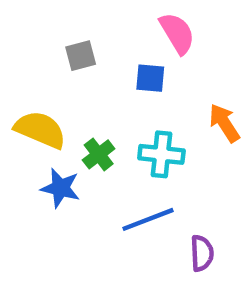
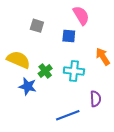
gray square: (81, 56) -> (37, 26), turned 32
blue line: (148, 219) -> (68, 115), moved
purple semicircle: (202, 253) -> (96, 99), moved

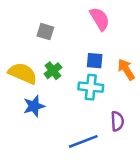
blue square: (69, 36) -> (95, 61), moved
green cross: (45, 71) -> (53, 71), moved
blue star: (28, 86) -> (34, 106), turned -30

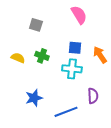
green cross: (53, 71) -> (42, 56), turned -32
yellow semicircle: (23, 73) -> (18, 58), size x0.6
blue star: (34, 106) -> (34, 98), moved

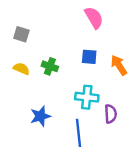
gray square: (36, 25) -> (21, 34), moved
cyan cross: (72, 69) -> (87, 97), moved
blue line: (66, 112) -> (78, 133), turned -75

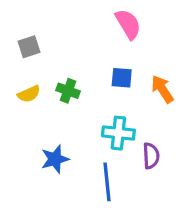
gray square: (21, 34) -> (29, 47), turned -35
yellow semicircle: (21, 69) -> (29, 94), turned 133

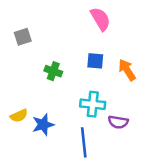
yellow semicircle: (29, 94) -> (19, 116), moved
purple semicircle: (151, 156) -> (118, 122), turned 102

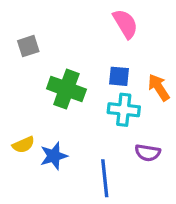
green cross: (53, 71) -> (66, 89), size x1.6
cyan cross: (93, 104) -> (124, 110), moved

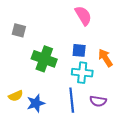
gray square: (28, 46) -> (19, 30), turned 32
blue line: (105, 178) -> (72, 100), moved

